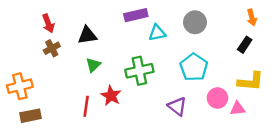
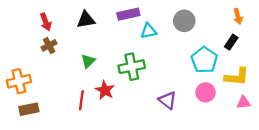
black triangle: (87, 35) -> (86, 20), moved
cyan pentagon: (194, 67) -> (204, 60), moved
pink triangle: (238, 109) -> (243, 102), moved

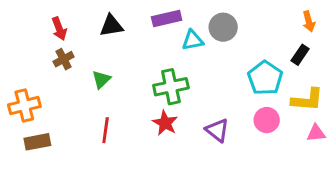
gray circle: (184, 21) -> (223, 27), moved
green triangle: (88, 61) -> (101, 79), moved
red star: (105, 90) -> (165, 123), moved

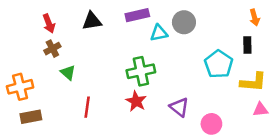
black rectangle: (300, 55) -> (247, 45), turned -35
green triangle: (101, 79) -> (68, 72), moved, turned -35
pink circle: (267, 120) -> (211, 124), moved

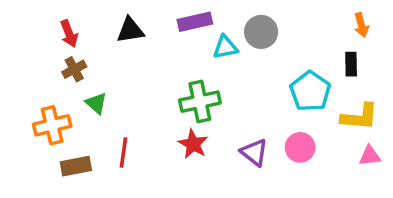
orange cross: (20, 87) -> (52, 125), moved
brown rectangle: (31, 117) -> (76, 166), moved
pink circle: (211, 124) -> (300, 147), moved

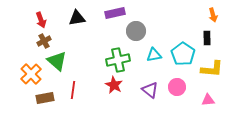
gray circle: (261, 32) -> (136, 31), moved
cyan triangle: (225, 47) -> (154, 55), moved
green triangle: (96, 103) -> (57, 61), size x1.5
orange cross: (52, 125) -> (31, 74), turned -30
pink triangle: (370, 156) -> (208, 100), moved

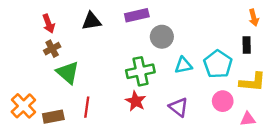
orange cross: (31, 74) -> (23, 106), moved
pink circle: (177, 87) -> (223, 101), moved

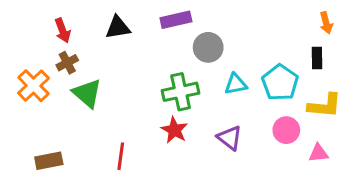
orange cross: (23, 106) -> (33, 86), moved
red line: (87, 107) -> (121, 156), moved
brown rectangle: (53, 117) -> (49, 161), moved

